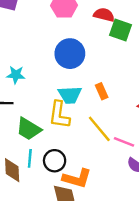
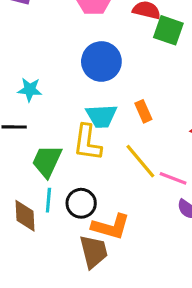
green trapezoid: (29, 129) -> (47, 161), turned 84

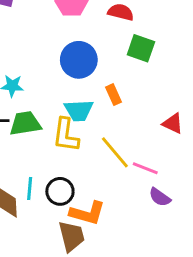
green square: (168, 30) -> (141, 48), moved
orange rectangle: (143, 111) -> (113, 95), moved
green trapezoid: (47, 161) -> (25, 123), moved, turned 56

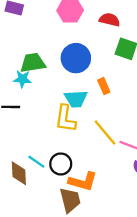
green trapezoid: (25, 123) -> (33, 63), moved
cyan line: (30, 188) -> (36, 162), turned -60

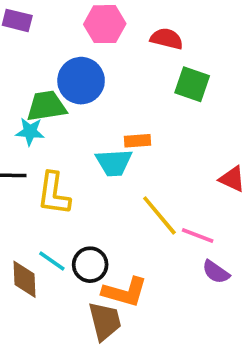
blue circle: (76, 58) -> (81, 81), moved
orange rectangle: (104, 86) -> (138, 141), moved, turned -70
yellow L-shape: (65, 119) -> (54, 194), moved

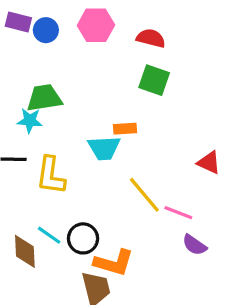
blue circle: (81, 81) -> (46, 30), moved, size x0.6
green square: (192, 84) -> (154, 80), moved

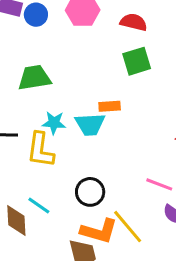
green square: (154, 80) -> (137, 61), turned -36
cyan star: (30, 121) -> (54, 123), moved
yellow line: (144, 195) -> (128, 227), moved
black circle: (83, 238) -> (90, 192), moved

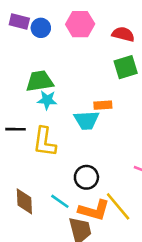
cyan star: (54, 123) -> (47, 100), moved
cyan line: (39, 205) -> (60, 201), moved

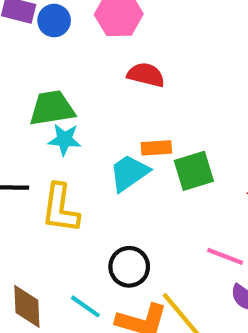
red semicircle: (123, 34) -> (146, 75), moved
green square: (126, 67) -> (194, 171), moved
cyan trapezoid: (86, 120) -> (129, 173), turned 148

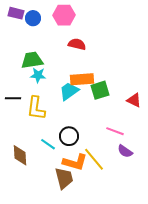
orange rectangle: (156, 148) -> (82, 79), size x1.6
cyan line: (85, 306) -> (48, 144), moved

